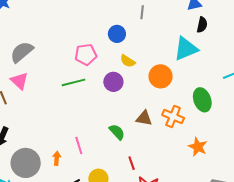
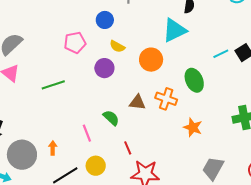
green line: (73, 82) -> (53, 85), moved
pink line: (79, 146) -> (87, 133), moved

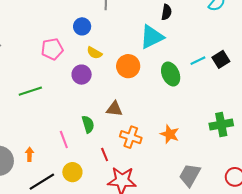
green ellipse: (194, 80) -> (171, 74), moved
orange cross: (166, 99) -> (131, 137), moved
green semicircle: (111, 118) -> (88, 124), turned 30

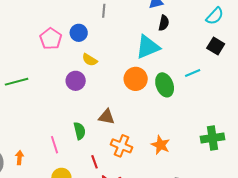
pink pentagon: (52, 49) -> (51, 39), moved, turned -30
black square: (221, 59) -> (216, 46), moved, turned -30
orange circle: (128, 66) -> (136, 79), moved
green line: (30, 91) -> (17, 82), moved

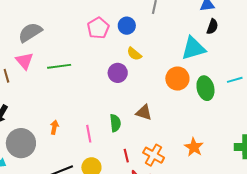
orange cross: (121, 146) -> (154, 155), moved
orange arrow: (19, 158) -> (54, 127), moved

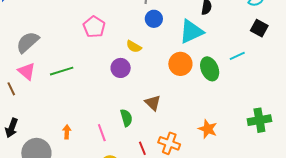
blue circle: (127, 26) -> (154, 19), moved
brown triangle: (144, 113) -> (153, 103), turned 36

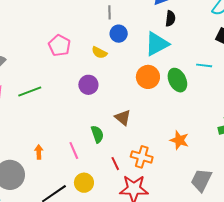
yellow semicircle: (134, 47) -> (99, 53), moved
cyan line: (237, 56) -> (204, 65), turned 35

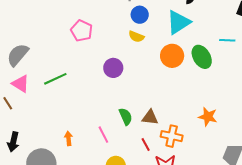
yellow semicircle: (99, 53) -> (136, 37), moved
brown triangle: (123, 118) -> (150, 117), moved, turned -30

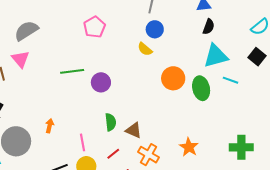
cyan triangle: (179, 22) -> (216, 56), moved
purple circle: (113, 68) -> (101, 82), moved
green line: (55, 79) -> (72, 71), moved
pink line: (103, 135) -> (83, 142), moved
red line: (146, 145) -> (113, 154), moved, turned 64

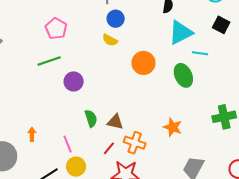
green line: (72, 71) -> (49, 61), moved
green ellipse: (201, 88) -> (183, 75), moved
red line: (113, 154) -> (109, 148), moved

